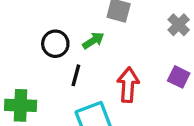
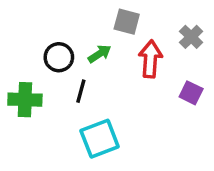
red arrow: (128, 85) -> (150, 59), moved
green cross: (21, 105) -> (25, 100), moved

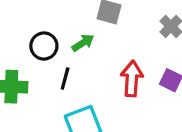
red arrow: (150, 59) -> (132, 79), moved

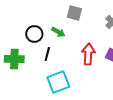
green arrow: (83, 43) -> (58, 32), turned 64

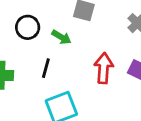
black circle: (34, 34) -> (28, 27), moved

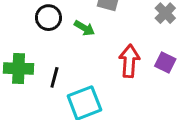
black line: (46, 68) -> (54, 77), moved

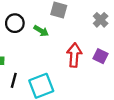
black line: (54, 77) -> (14, 80), moved

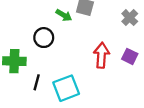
black circle: (15, 23) -> (44, 38), moved
green arrow: (41, 31) -> (64, 15), moved

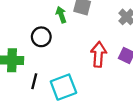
green arrow: (64, 15) -> (61, 15), turned -140

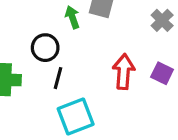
black line: (34, 81) -> (58, 78), moved

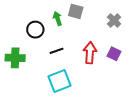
black circle: (45, 48) -> (35, 30), moved
black line: (58, 78) -> (57, 51), moved, turned 56

